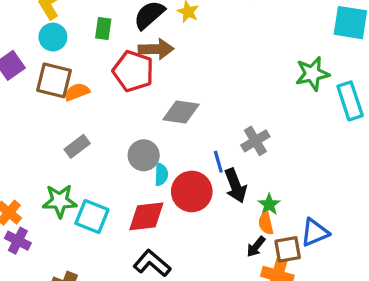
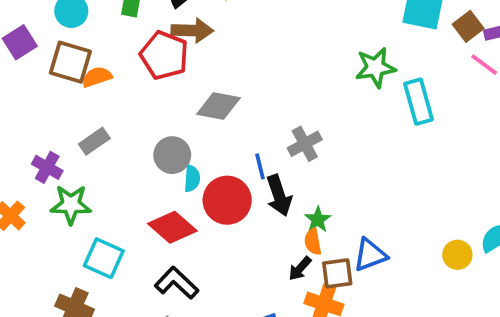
red diamond: (146, 216) -> (172, 227), turned 45
cyan square: (92, 217) -> (104, 258), moved
purple cross: (18, 241) -> (47, 167), moved

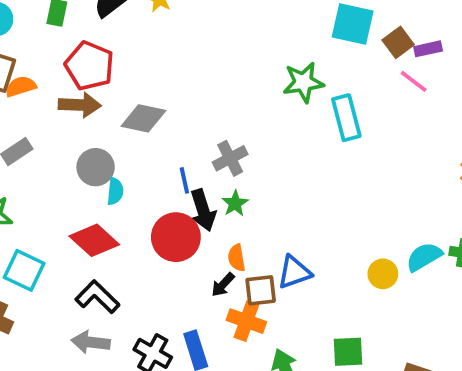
brown arrow: (192, 30) -> (80, 105), moved
red circle: (227, 200) -> (176, 237), moved
green star: (318, 220) -> (235, 203), moved

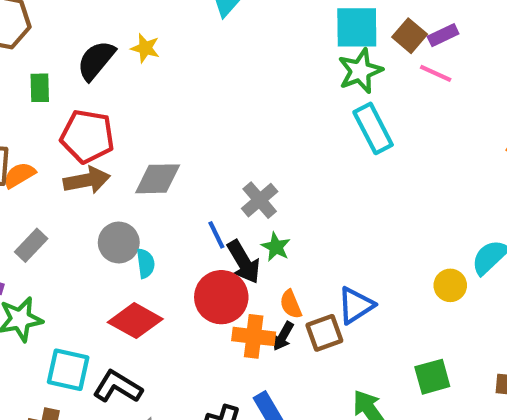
green star: (303, 82) -> (360, 71), moved
black L-shape: (97, 297) -> (118, 387), moved
orange cross: (246, 321) -> (254, 336), moved

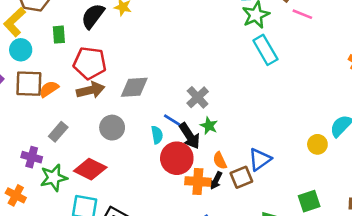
blue line: (216, 235) -> (172, 120), turned -30
cyan semicircle: (145, 263) -> (157, 135), moved
red diamond: (135, 321) -> (90, 169), moved

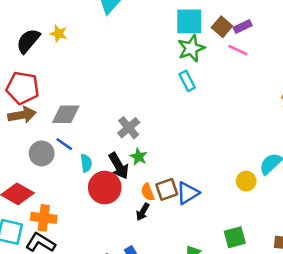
cyan rectangle: (265, 50) -> (187, 81), moved, size x0.7
blue line: (172, 120) -> (64, 144), moved
brown square: (241, 177) -> (167, 189), moved
orange cross: (198, 181) -> (44, 218), moved

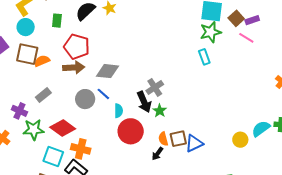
black arrow: (119, 166) -> (144, 102), moved

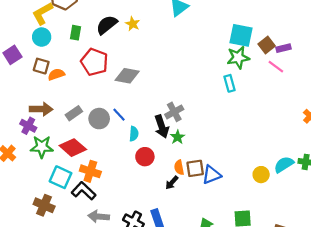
brown square: (27, 54) -> (41, 66), size x0.7
brown arrow: (74, 67) -> (41, 109), moved
gray diamond: (108, 71) -> (127, 76), moved
gray rectangle: (43, 95) -> (74, 113), moved
red circle: (131, 131) -> (145, 157), size x0.7

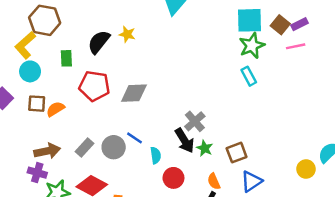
pink line: (276, 67) -> (296, 46), turned -35
brown square: (195, 168) -> (237, 153), moved

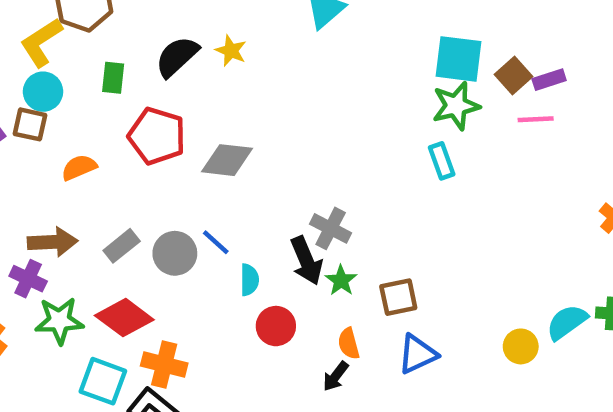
brown square: (37, 104) -> (30, 124), moved
gray cross: (195, 121) -> (331, 228), turned -30

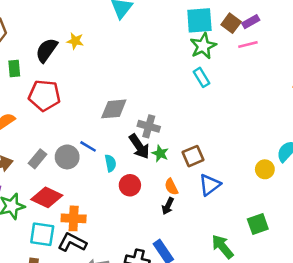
gray diamond: (227, 160) -> (114, 109), moved

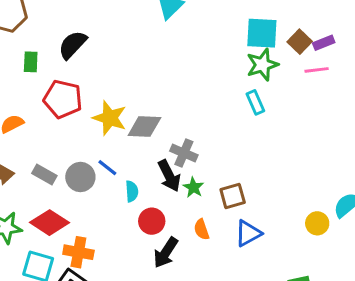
yellow star: (75, 41) -> (110, 118), moved, size x1.6
gray rectangle: (37, 159) -> (44, 175), turned 72
black arrow: (168, 206) -> (166, 253), moved, size x1.5

